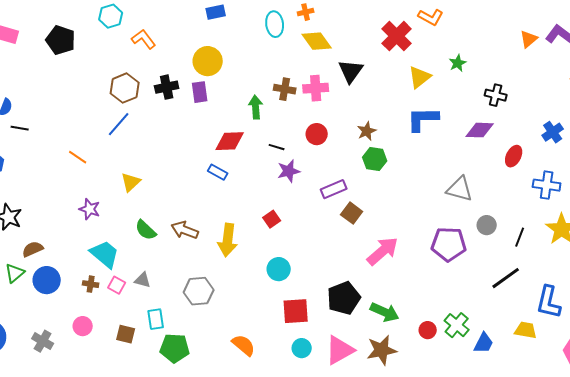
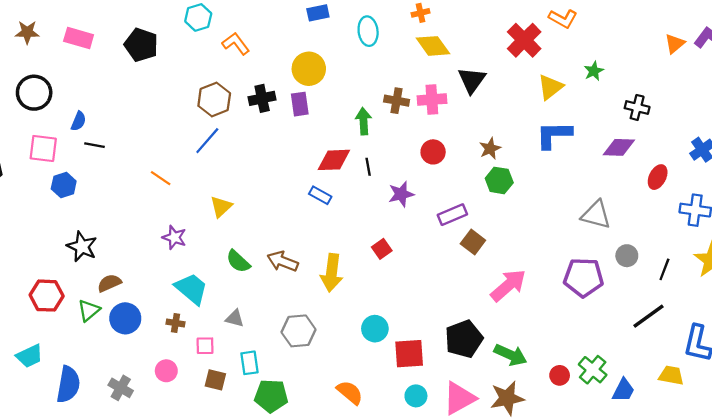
cyan ellipse: (275, 24) -> (368, 31), moved
black line: (277, 147) -> (368, 167), moved, turned 63
cyan circle: (279, 269) -> (375, 329), moved
pink square: (117, 285) -> (205, 346), moved, turned -30

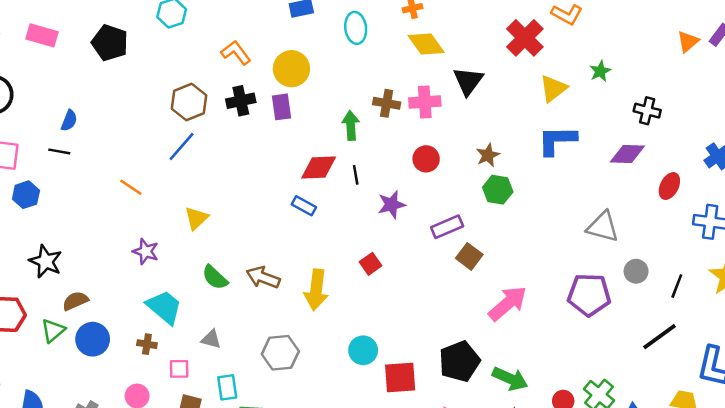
orange L-shape: (236, 44) -> (236, 53), moved
blue semicircle: (79, 121) -> (69, 121), moved

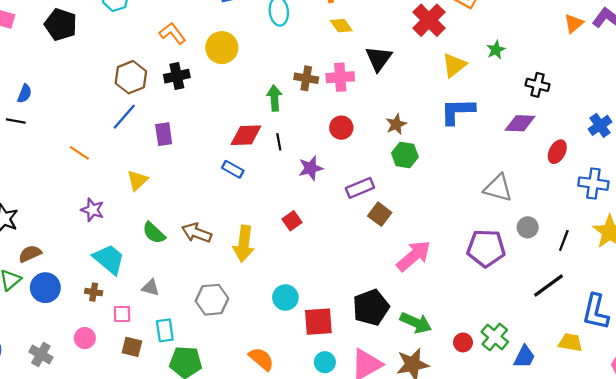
yellow diamond: (426, 44) -> (341, 26), size x0.7
purple rectangle: (282, 107) -> (164, 134), moved

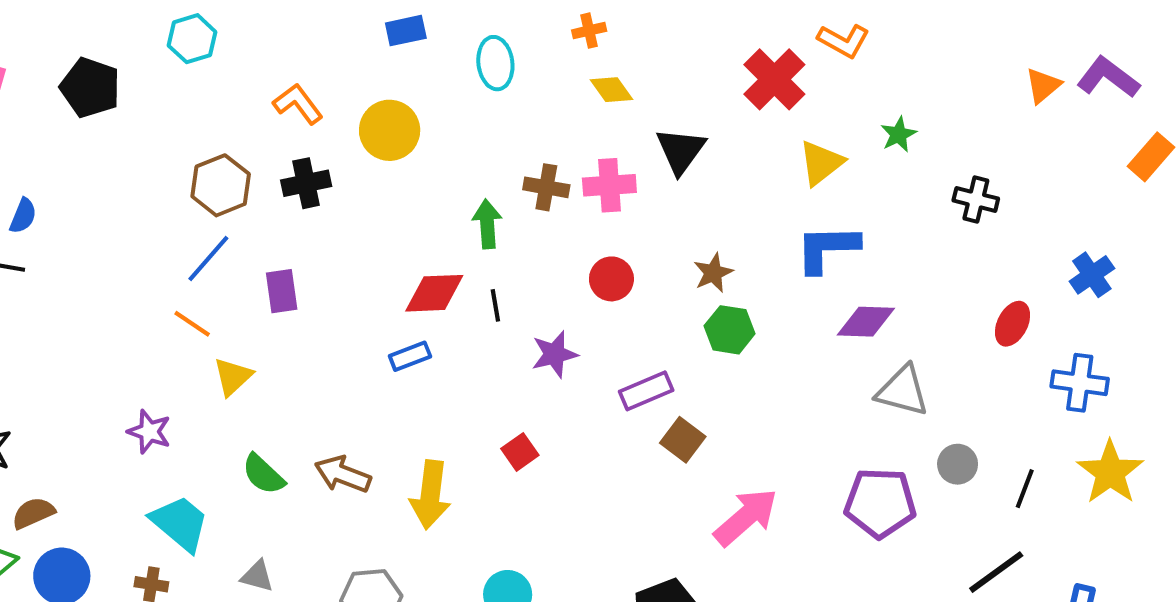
purple diamond: (520, 123) -> (866, 322), moved
orange line: (79, 153) -> (192, 324), moved
blue rectangle: (233, 169) -> (410, 356), turned -50

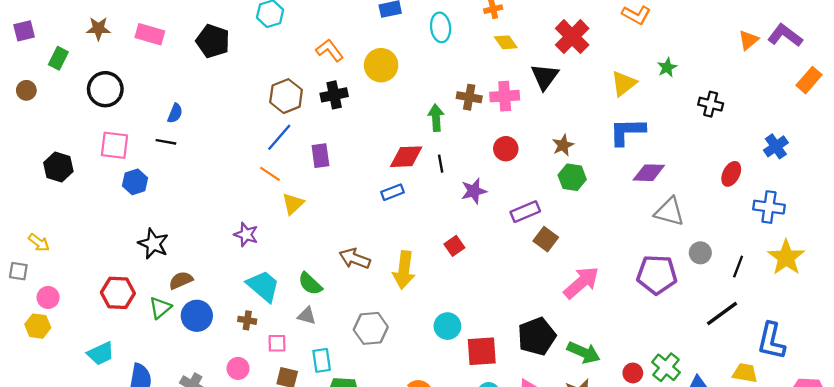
red cross: (774, 79) -> (572, 37), moved
green semicircle: (263, 474) -> (310, 284), moved

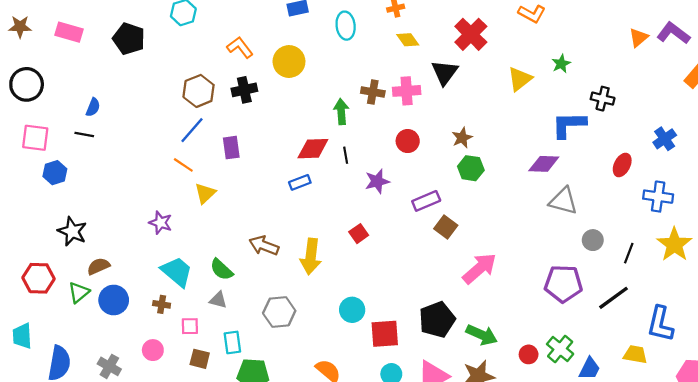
blue L-shape: (627, 132) -> (569, 125), moved
purple pentagon: (657, 275) -> (563, 284), moved
cyan trapezoid: (101, 354) -> (22, 336), turned 112

